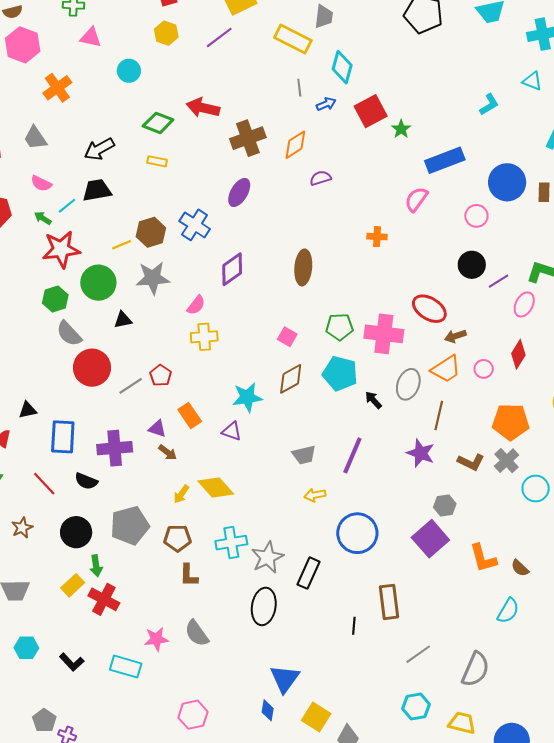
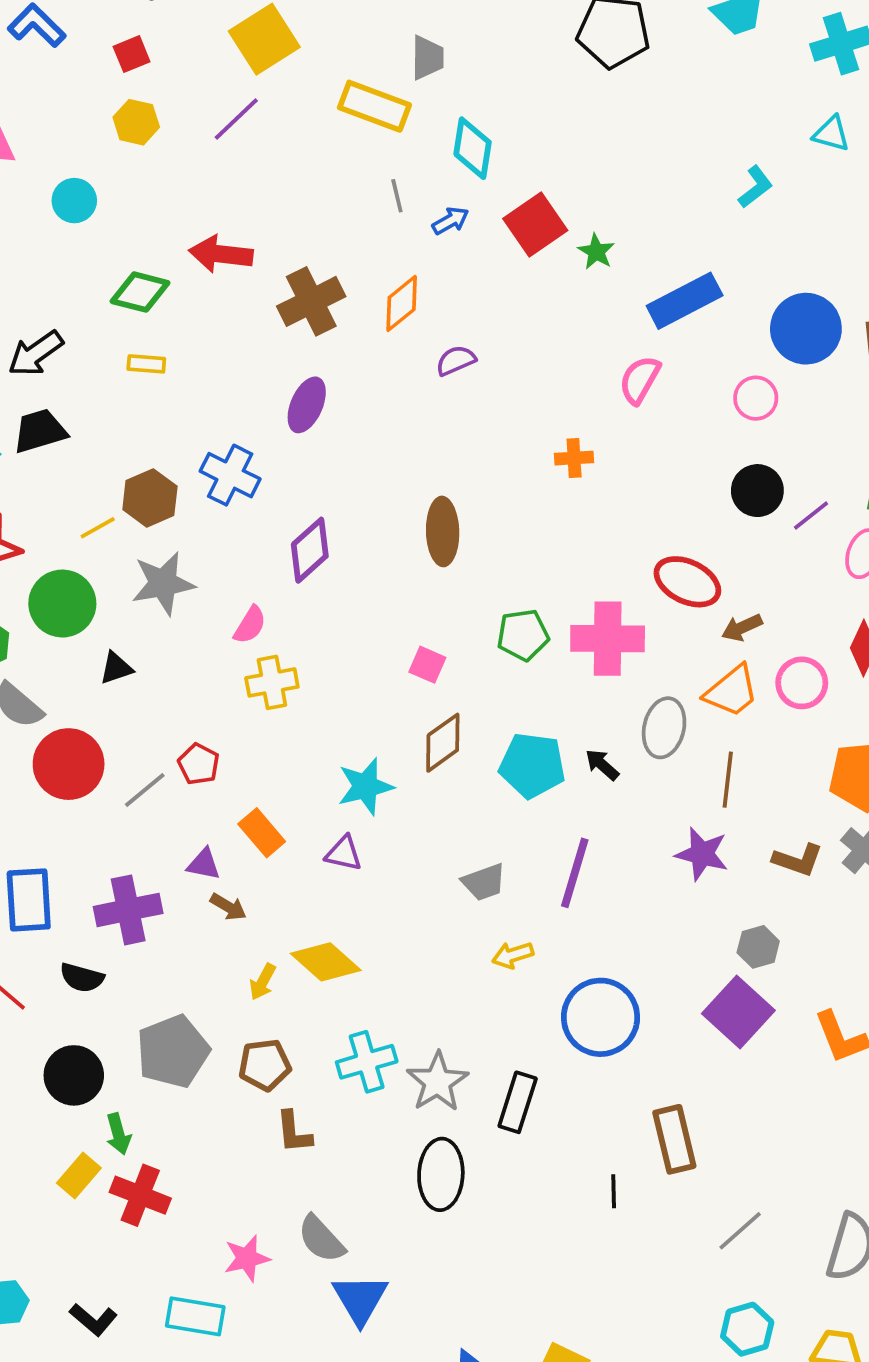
pink circle: (484, 369) -> (802, 683), size x1.4
cyan pentagon: (340, 374) -> (532, 765), moved
blue triangle: (285, 679) -> (360, 1299), moved

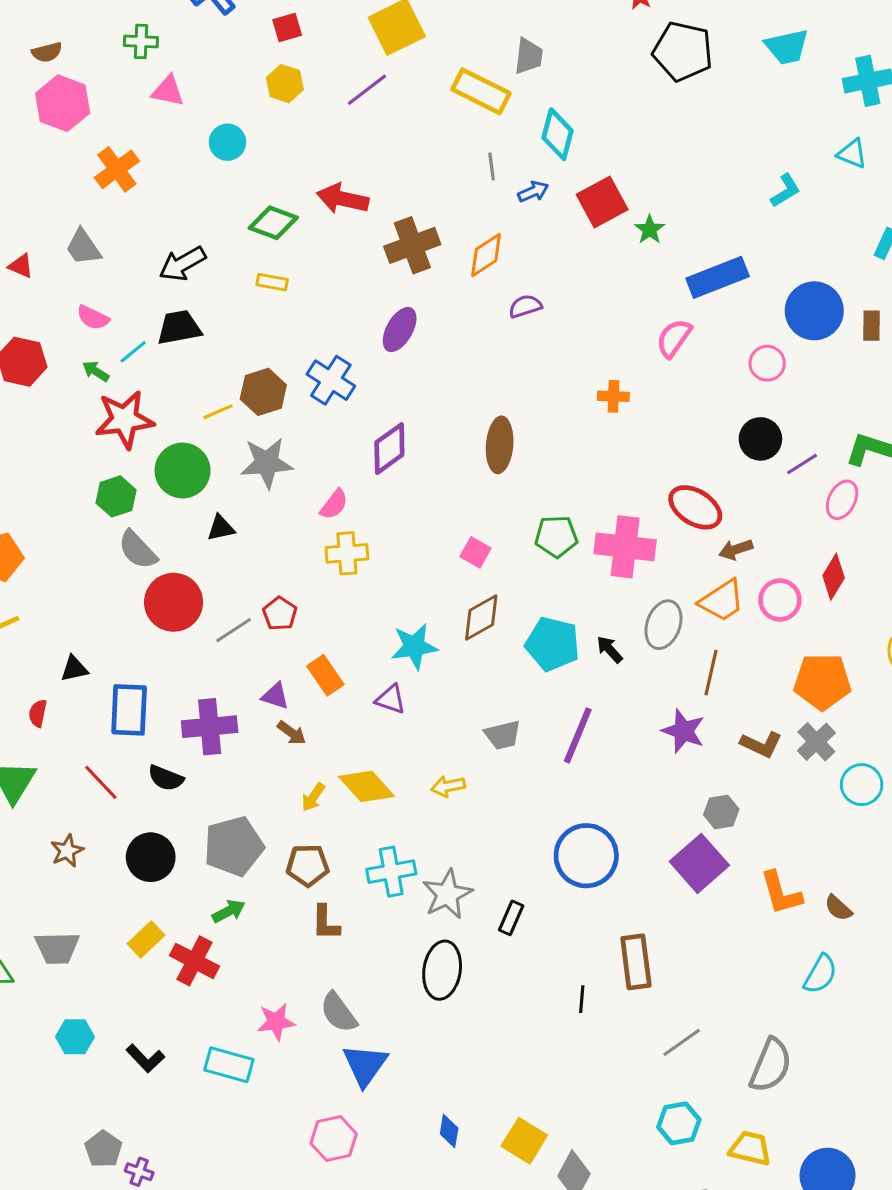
yellow arrow: (513, 955) -> (448, 786), moved
black rectangle: (518, 1102) -> (511, 918), size x0.7
green arrow: (118, 1134) -> (229, 911), moved, turned -108

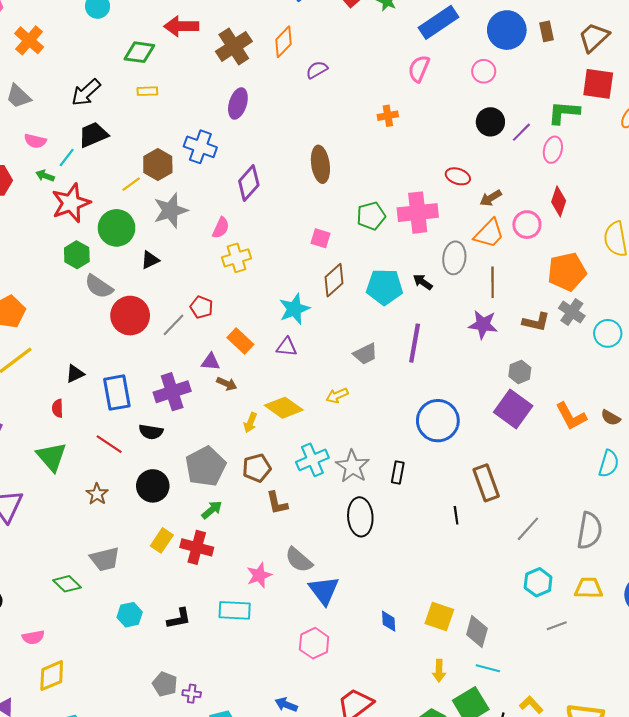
red ellipse: (695, 507) -> (458, 176), size x0.7
black L-shape: (145, 1058) -> (179, 618), turned -45

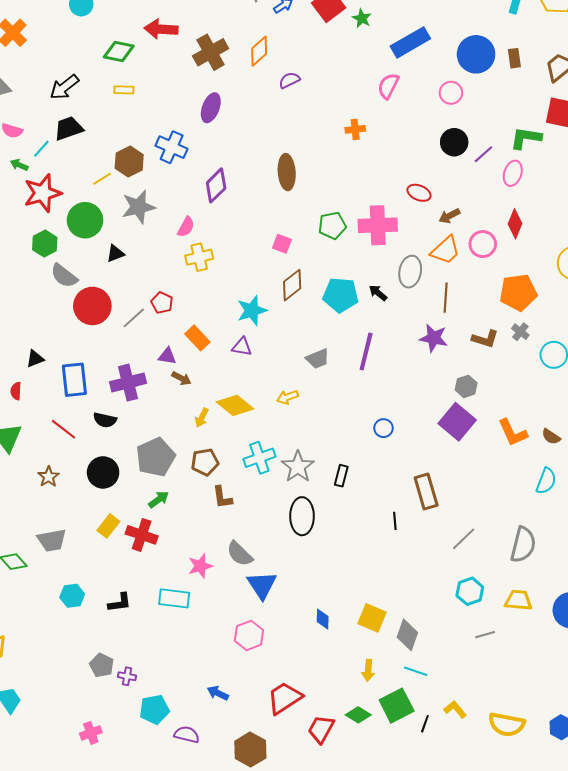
gray cross: (572, 312) -> (520, 332), size x0.7
blue circle: (438, 421) -> (383, 428), size x0.5

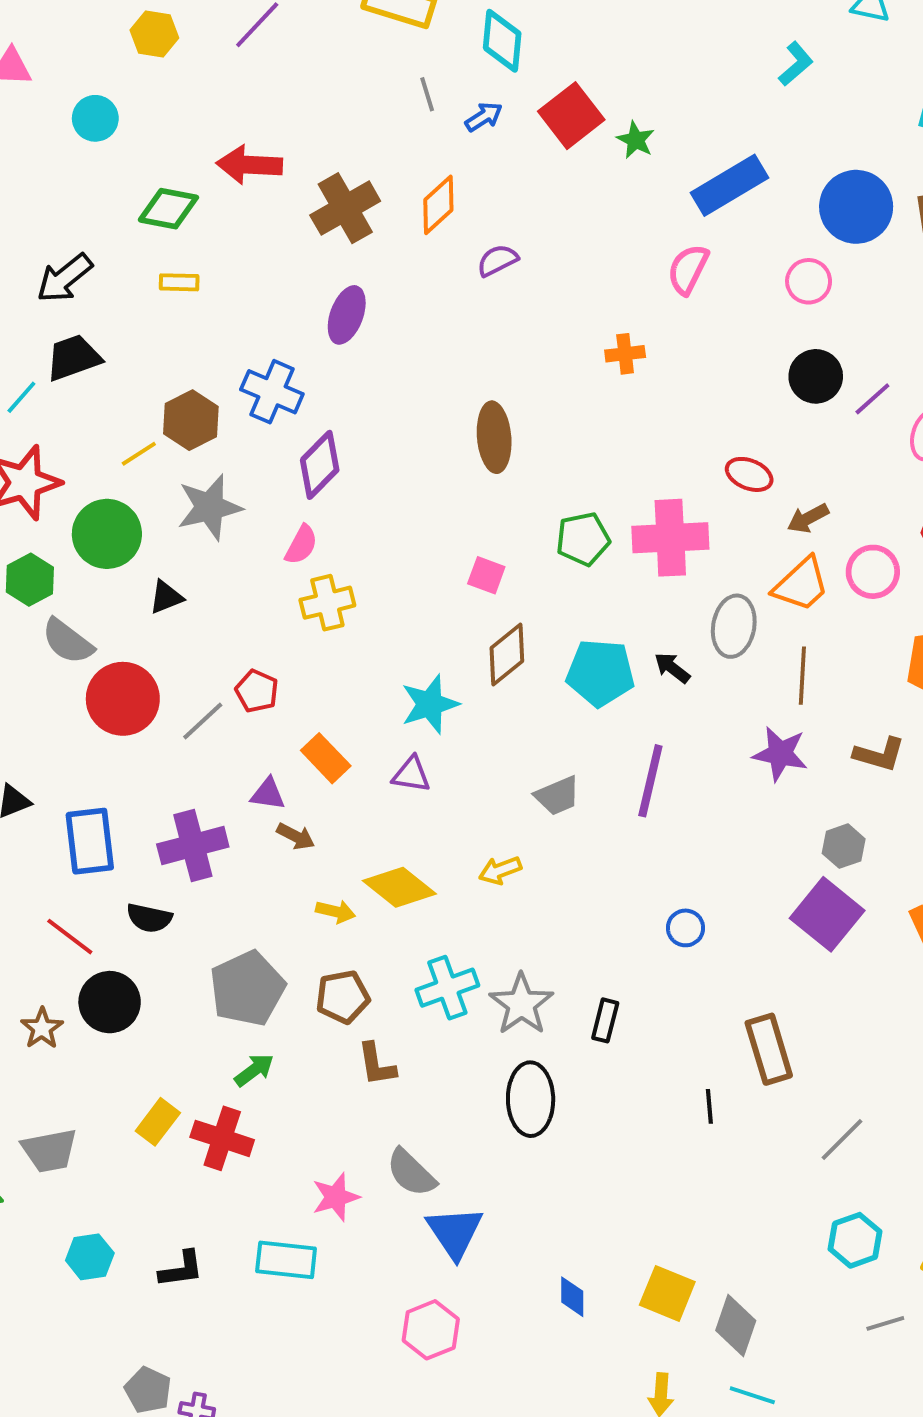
purple diamond: (216, 185) -> (320, 465), moved
yellow arrow: (202, 418) -> (336, 911), turned -102
black circle: (103, 472) -> (110, 1002), moved

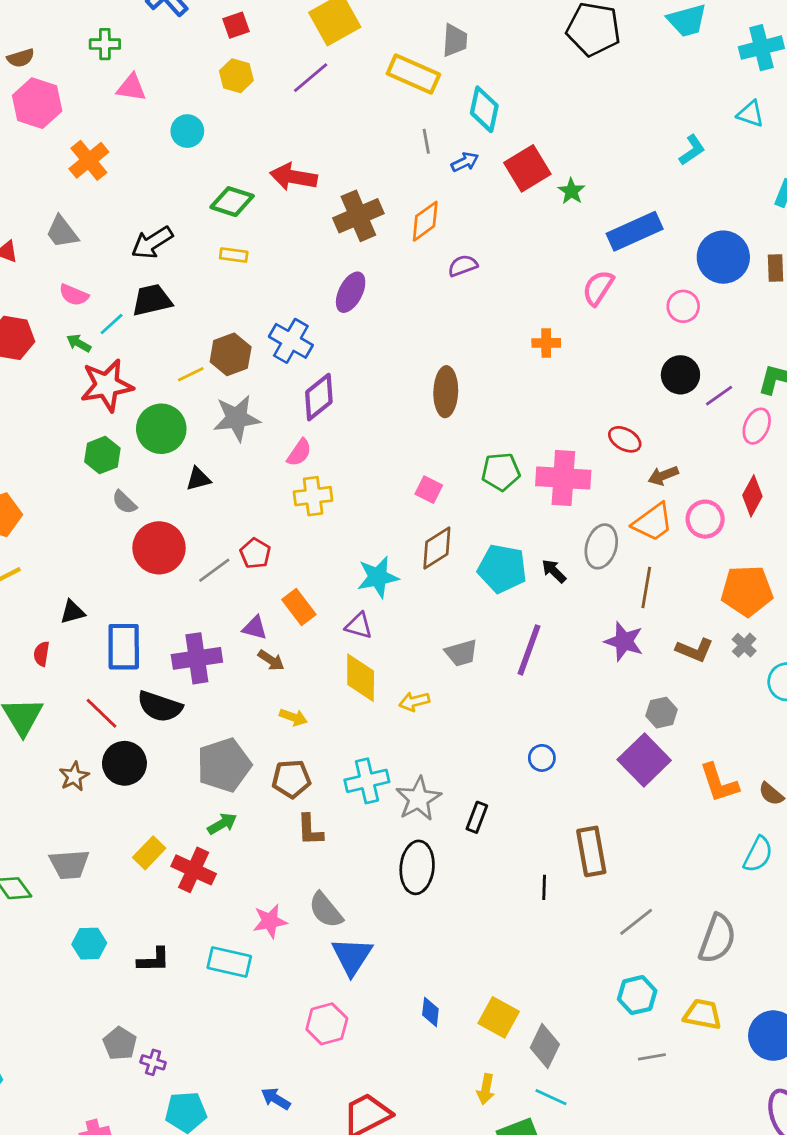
gray semicircle: (68, 641) -> (124, 502), size x0.7
yellow diamond: (399, 887) -> (361, 678), moved, turned 45
black semicircle: (149, 918) -> (160, 707), size x1.4

